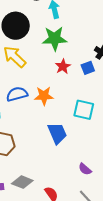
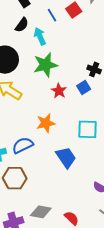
blue semicircle: (17, 94) -> (23, 145), moved

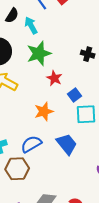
blue square: (84, 87) -> (74, 95), moved
blue semicircle: (23, 145) -> (31, 144), moved

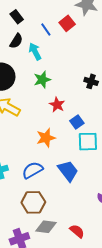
green star: (39, 53) -> (42, 80), size x0.7
brown hexagon: (17, 169) -> (33, 202), moved

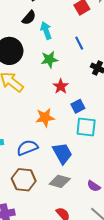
blue line: (46, 30) -> (79, 43), moved
gray diamond: (46, 227) -> (60, 181), moved

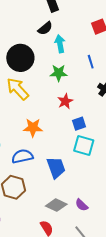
orange star: (45, 118) -> (33, 128), moved
gray diamond: (60, 181) -> (56, 205), moved

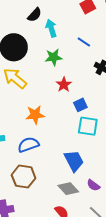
blue line: (91, 62) -> (84, 42), turned -32
blue trapezoid: (56, 168) -> (74, 161), moved
gray diamond: (56, 205) -> (68, 189), turned 30

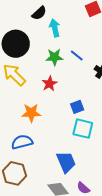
blue line: (84, 42) -> (77, 55), moved
red star: (64, 85) -> (50, 84), moved

